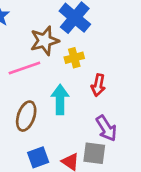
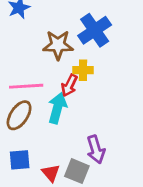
pink line: (24, 68) -> (26, 86), moved
red arrow: (98, 85) -> (69, 85), moved

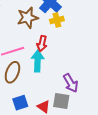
yellow cross: (83, 70) -> (57, 20), moved

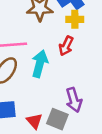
red arrow: (42, 43) -> (66, 46), moved

